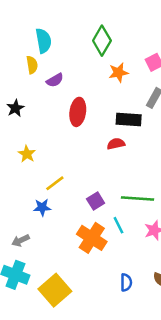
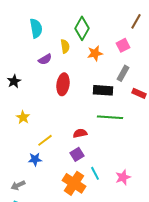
yellow semicircle: (32, 65) -> (65, 46), moved
red semicircle: (116, 144) -> (80, 133), moved
green line: (138, 198) -> (110, 117), moved

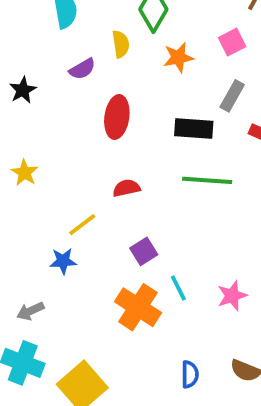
black star: (14, 81) -> (23, 90), moved
yellow star: (23, 117) -> (25, 173), moved
red semicircle: (80, 133) -> (126, 188), moved

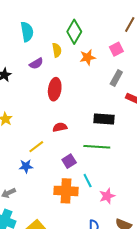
black rectangle: (194, 129) -> (104, 119), moved
green line: (207, 180) -> (97, 147), moved
pink star: (232, 296) -> (107, 196), moved
orange cross: (138, 307) -> (66, 191), turned -30

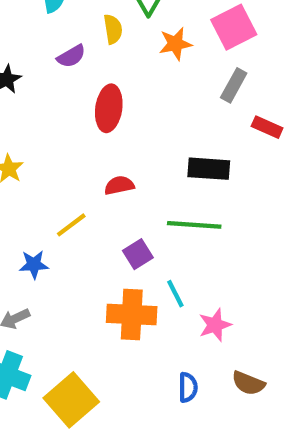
pink square: (116, 49) -> (234, 27), size x1.5
blue star: (26, 166) -> (34, 265), moved

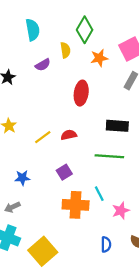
red ellipse: (109, 108) -> (81, 93), moved
yellow line: (71, 225) -> (43, 137), moved
purple square: (138, 254) -> (64, 172), moved

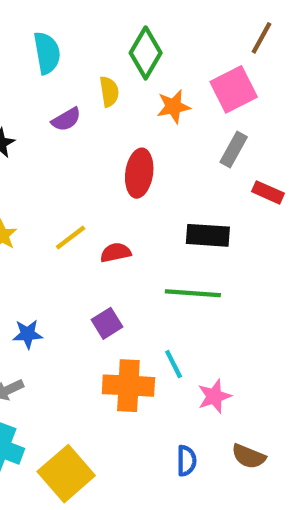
yellow line: (43, 137) -> (71, 237), moved

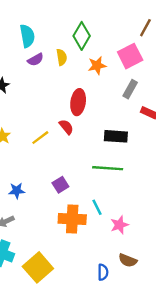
purple semicircle: (66, 119) -> (36, 60), moved
red semicircle: (116, 253) -> (66, 127), moved, turned 63
brown semicircle: (249, 456) -> (128, 260), moved
blue semicircle: (186, 461) -> (103, 272), moved

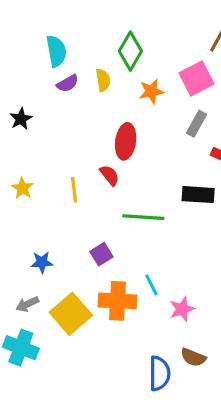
black rectangle: (116, 136) -> (198, 195), moved
yellow line: (40, 138) -> (74, 190), turned -60
green line: (108, 168) -> (143, 217), moved
yellow square: (38, 267) -> (71, 314), moved
blue semicircle: (103, 272) -> (159, 373), size x1.5

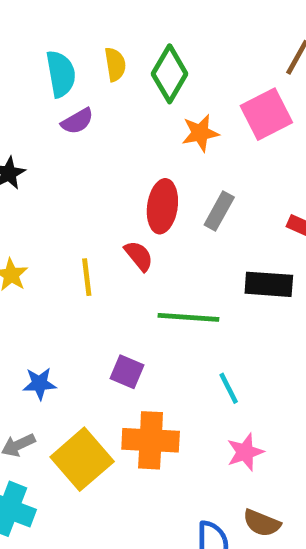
yellow semicircle: (103, 80) -> (115, 64), moved
gray rectangle: (197, 124) -> (219, 211), moved
purple square: (101, 254) -> (127, 372), turned -35
cyan line: (151, 285) -> (229, 388), moved

